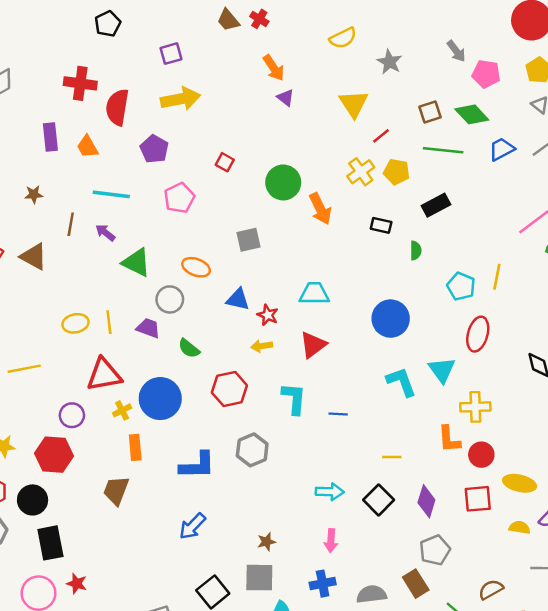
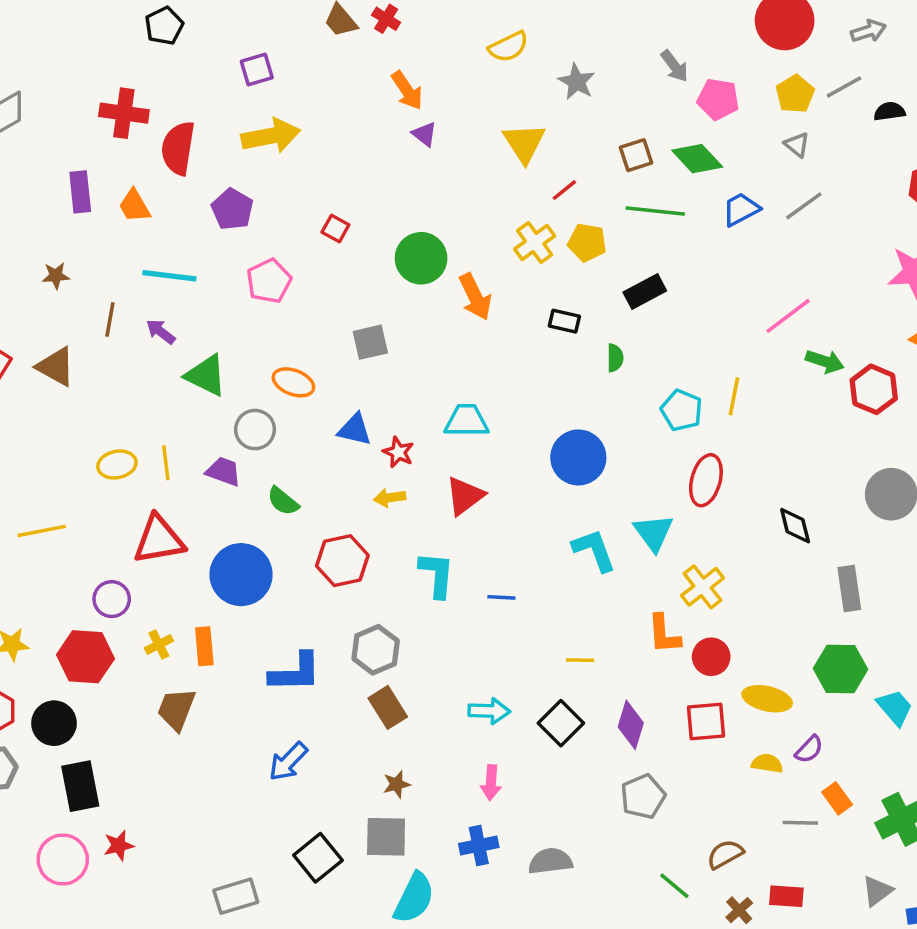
yellow cross: (475, 407) -> (702, 587), turned -36
yellow cross: (122, 410) -> (159, 645), moved
red star: (77, 584) -> (119, 846), turned -30
brown rectangle: (416, 584) -> (388, 707), moved

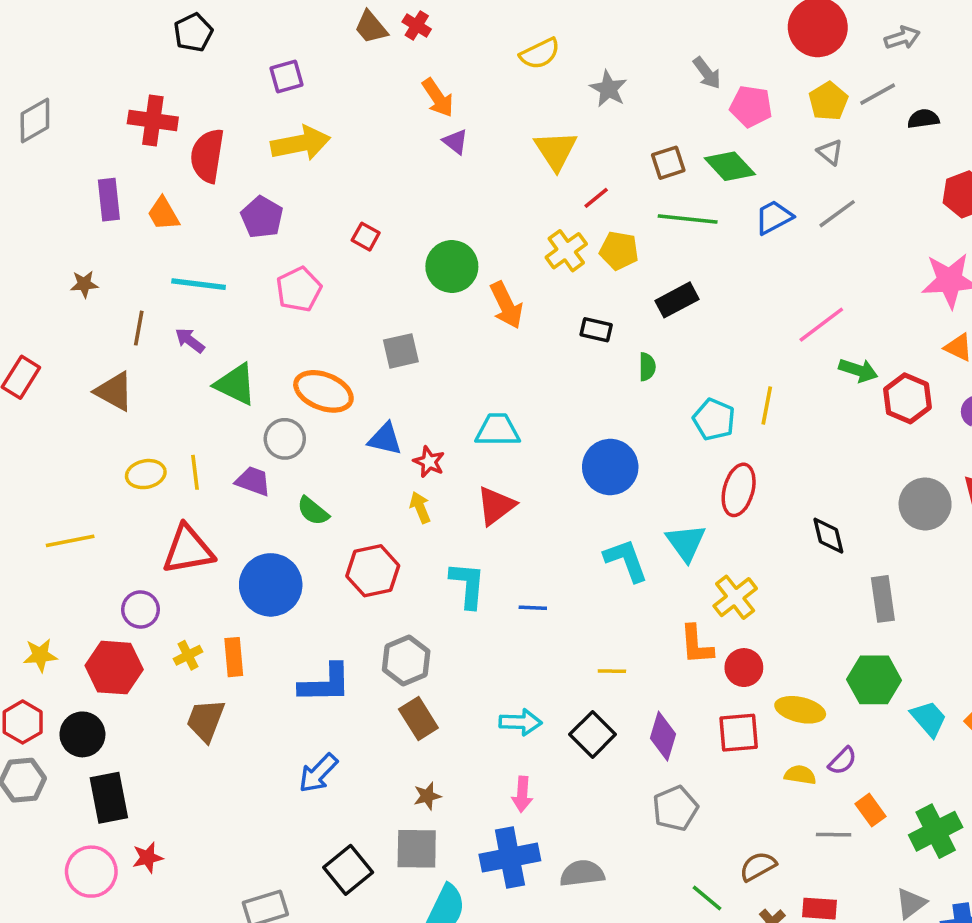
brown triangle: (56, 367) -> (114, 391), moved
orange ellipse: (293, 382) -> (323, 391), size x1.4
yellow arrow: (390, 498) -> (420, 507), turned 76
blue cross: (479, 846) -> (510, 858), size x1.5

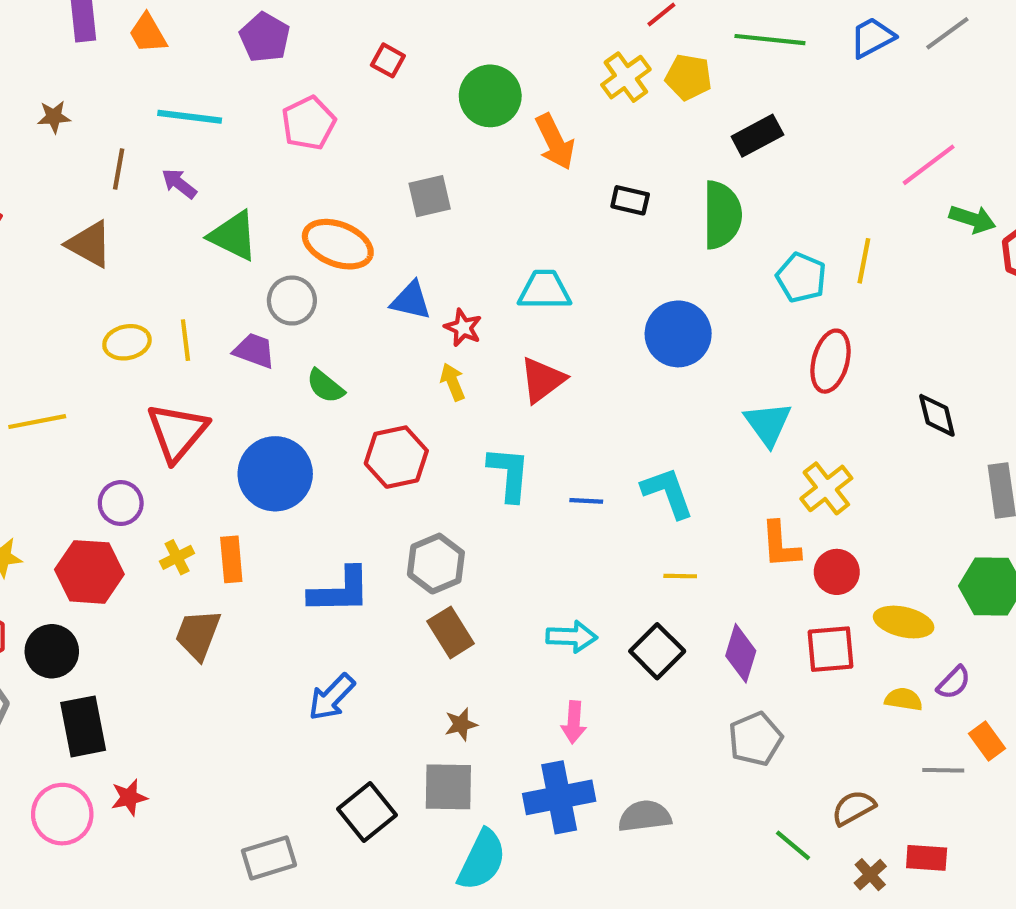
black rectangle: (596, 330) -> (630, 200), moved
green semicircle: (647, 367) -> (722, 215), size x2.0
red triangle: (188, 550) -> (177, 432), turned -40
cyan L-shape: (626, 560) -> (668, 493), moved

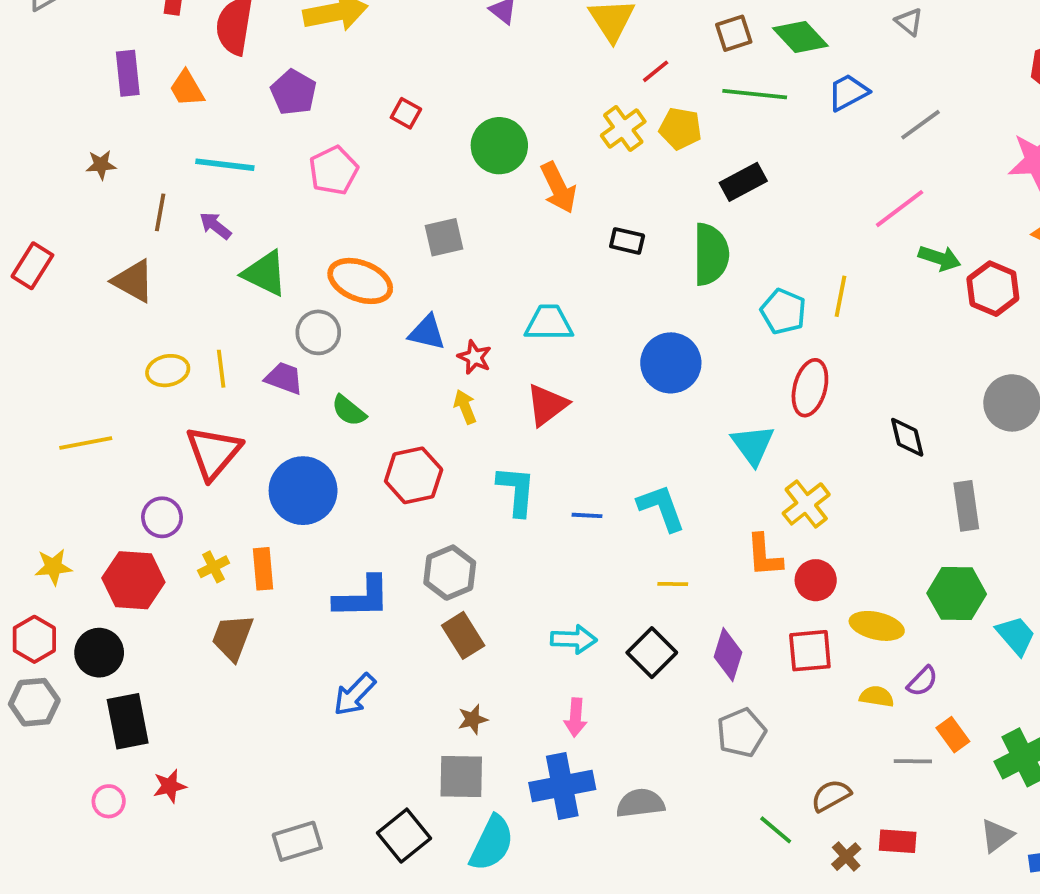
gray line: (947, 33) -> (921, 125), moved
black square: (367, 812) -> (404, 836), moved
pink circle: (62, 814) -> (109, 801), size x0.6

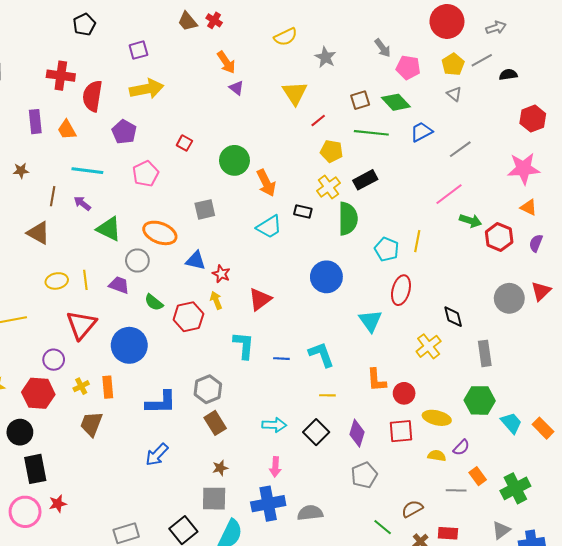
yellow cross: (623, 129) -> (328, 187), moved
cyan trapezoid: (549, 323) -> (269, 227), moved, turned 148
red hexagon: (414, 475) -> (188, 317), moved
yellow cross: (806, 504) -> (429, 346), moved
pink circle: (109, 801) -> (25, 512), size x1.8

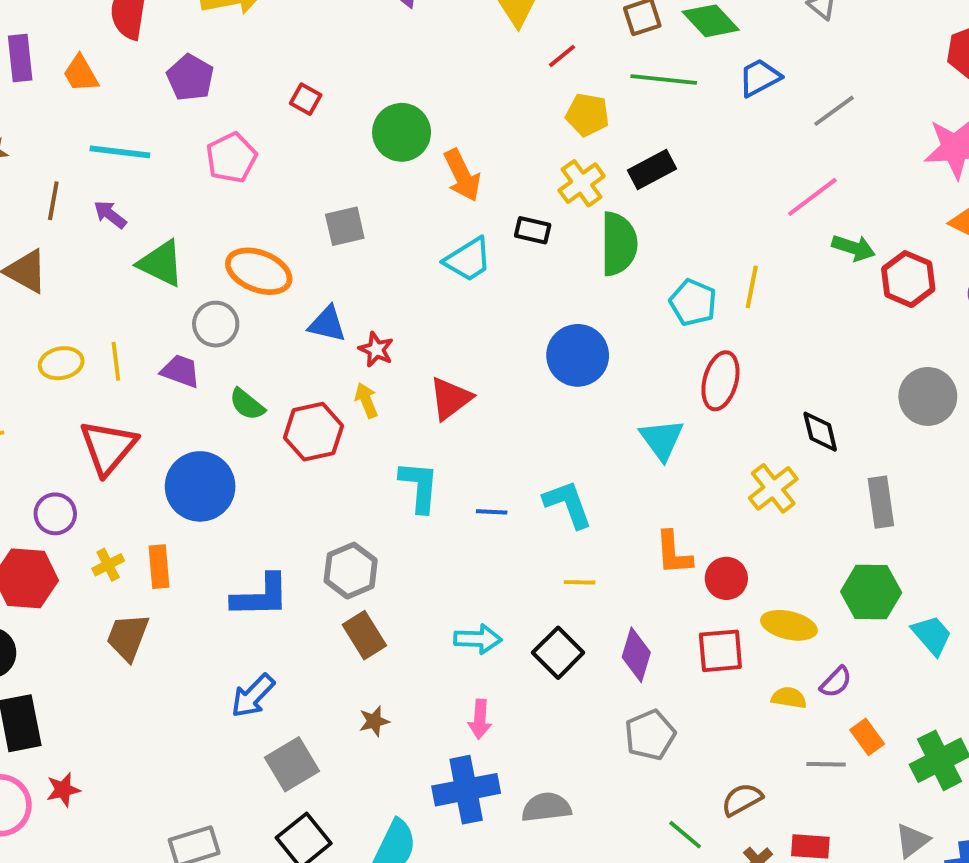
gray square: (214, 499) -> (292, 764), moved, turned -32

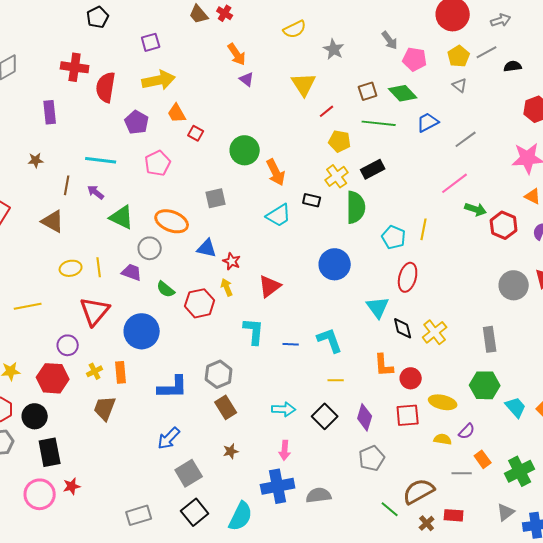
orange trapezoid: (81, 74) -> (177, 113), moved
black diamond: (820, 432) -> (403, 328), moved
brown semicircle: (742, 799) -> (419, 491), size x1.5

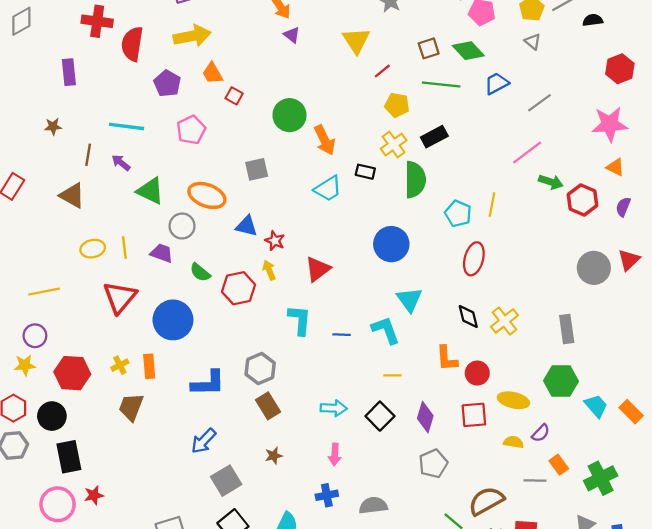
cyan triangle: (378, 307) -> (409, 300), moved
purple circle: (68, 345) -> (35, 336), moved
blue cross: (278, 486) -> (327, 495), size x0.6

